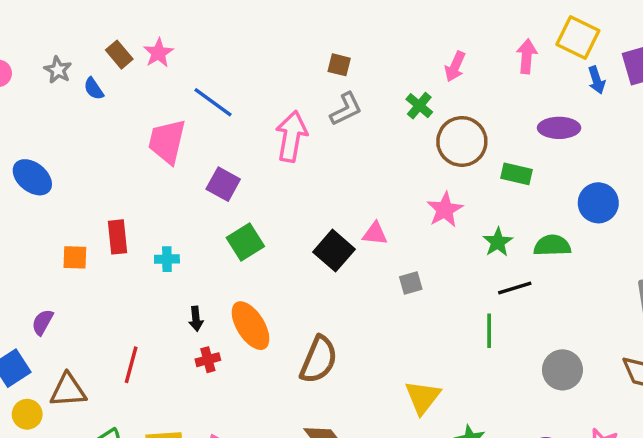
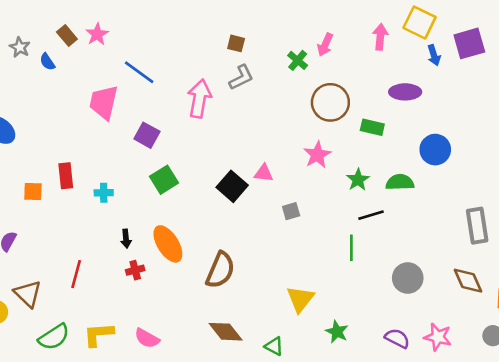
green cross: (419, 106) -> (298, 60), moved
brown triangle: (68, 390) -> (28, 294), turned 48

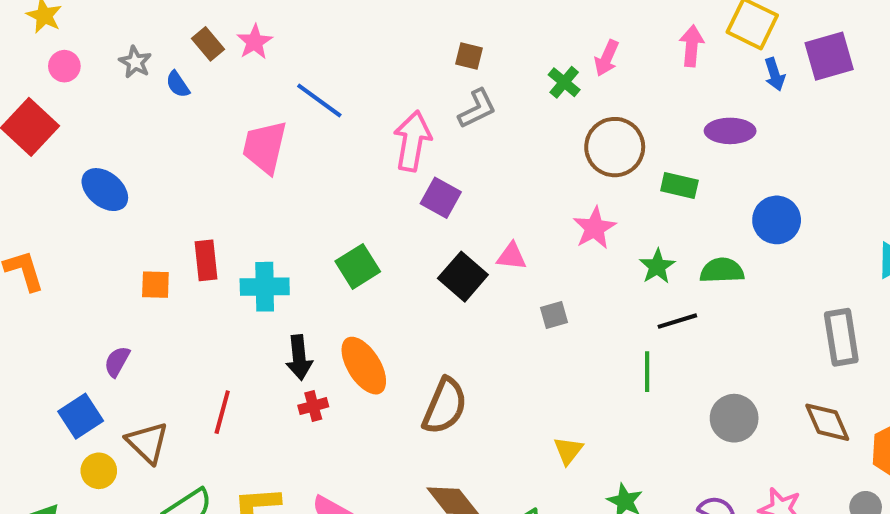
purple square: (147, 135) -> (441, 198), moved
cyan cross: (104, 193) -> (265, 287), size x1.6
black arrow: (126, 239) -> (299, 357), size x1.5
yellow triangle: (300, 299) -> (568, 451), size x0.7

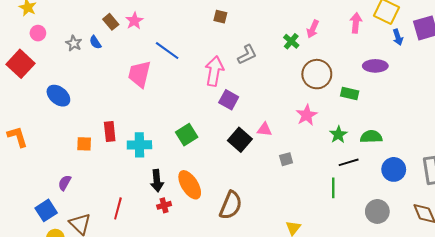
brown square: (469, 56) -> (220, 17), moved
gray star: (135, 62) -> (74, 43), moved
blue circle: (777, 220) -> (394, 169), moved

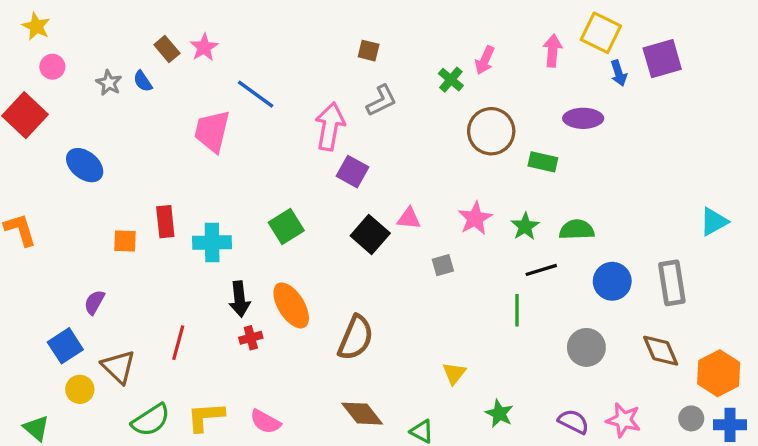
brown square: (220, 17) -> (369, 51), moved
pink star: (307, 115) -> (475, 218), moved

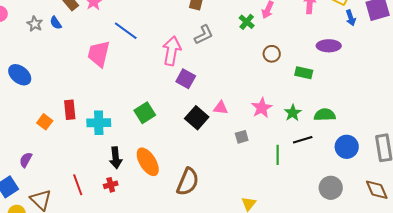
brown circle: (491, 131) -> (272, 54), size x0.6
orange square: (125, 241) -> (45, 122), turned 35
green line: (517, 310) -> (278, 155), moved
red cross: (251, 338) -> (111, 185), moved
red line: (178, 343) -> (78, 185), turned -35

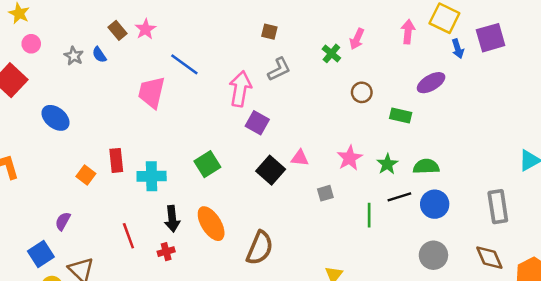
purple ellipse: (329, 46) -> (431, 83), turned -30
blue circle: (347, 147) -> (435, 204), moved
red line: (78, 185) -> (128, 236), moved

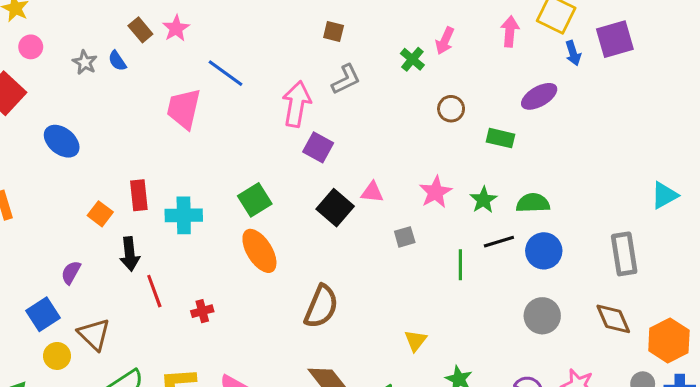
black arrow: (172, 219) -> (130, 254), moved
orange ellipse: (211, 224) -> (259, 251), moved

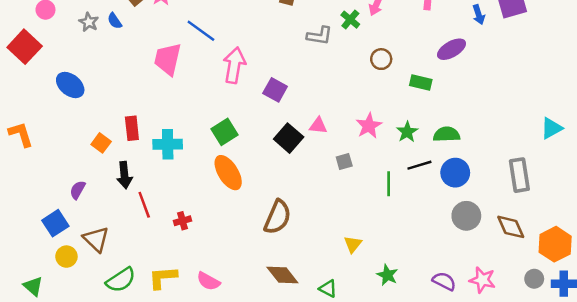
gray L-shape: (346, 79) -> (319, 36), moved, turned 35
pink arrow: (297, 104) -> (234, 65), moved
gray circle: (542, 316) -> (466, 216), moved

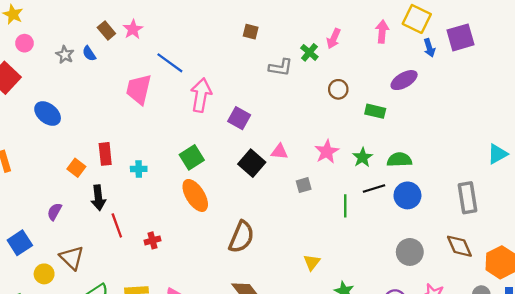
cyan cross: (168, 144) -> (139, 169), size x0.6
gray circle: (466, 216) -> (410, 252), moved
blue square: (55, 223) -> (20, 243), moved

